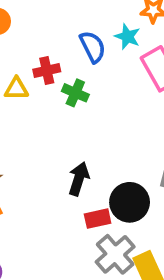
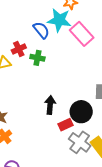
cyan star: (127, 37) -> (59, 20), size x1.6

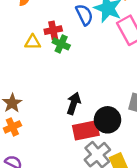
green cross: (37, 58) -> (61, 44), moved
red rectangle: (65, 125) -> (86, 130), size x1.5

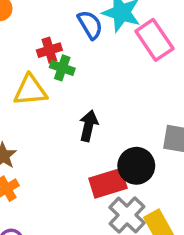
yellow triangle: (33, 42) -> (30, 90), moved, size x1.5
black arrow: (74, 103) -> (89, 126), moved

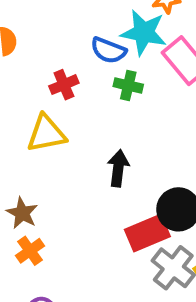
blue semicircle: (90, 25) -> (108, 50), turned 148
green cross: (62, 68) -> (128, 85), moved

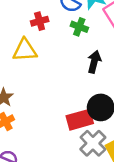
black arrow: (118, 168) -> (94, 62), moved

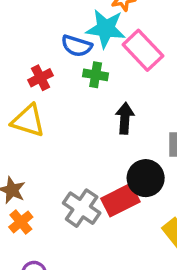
yellow triangle: (25, 50) -> (28, 121), turned 32
gray cross: (93, 143) -> (82, 208), moved

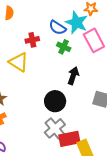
black circle: (146, 178) -> (55, 101), moved
red rectangle: (120, 200) -> (69, 139), moved
gray cross: (82, 208) -> (55, 128), moved

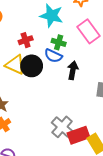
cyan star: (76, 23) -> (52, 16), moved
blue semicircle: (57, 28) -> (53, 56), moved
black circle: (55, 101) -> (32, 66), moved

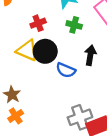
blue semicircle: (53, 56) -> (66, 70), moved
gray cross: (62, 127) -> (80, 117), turned 30

